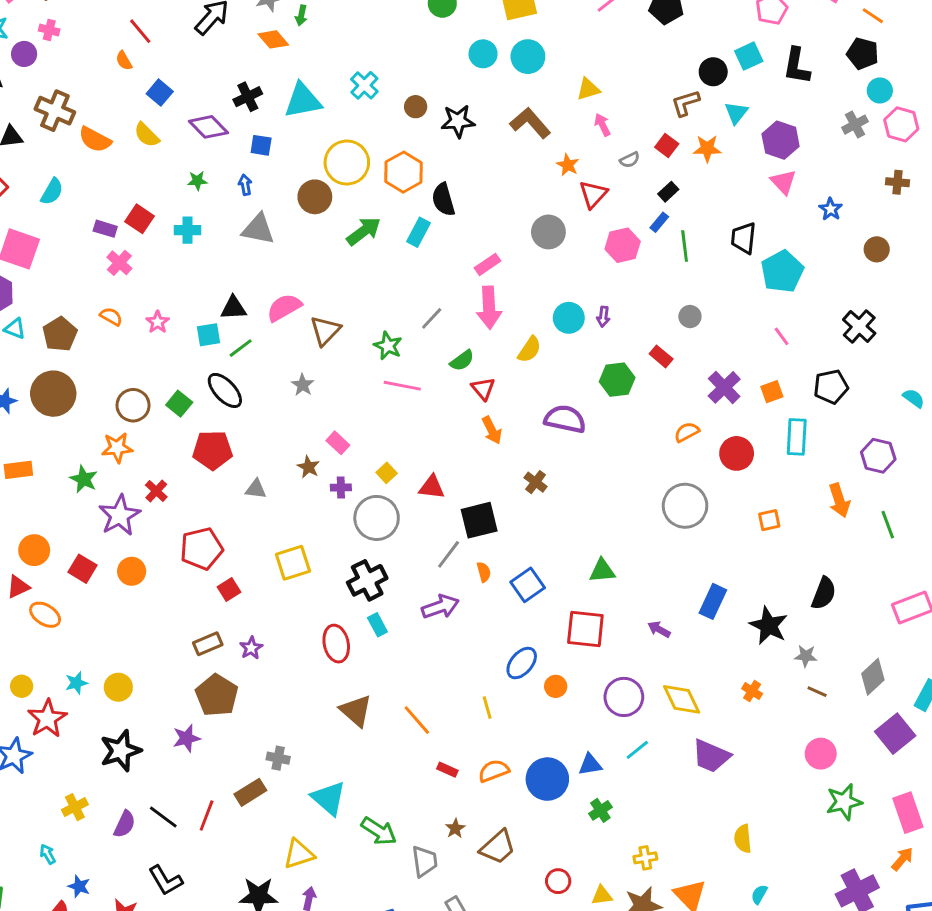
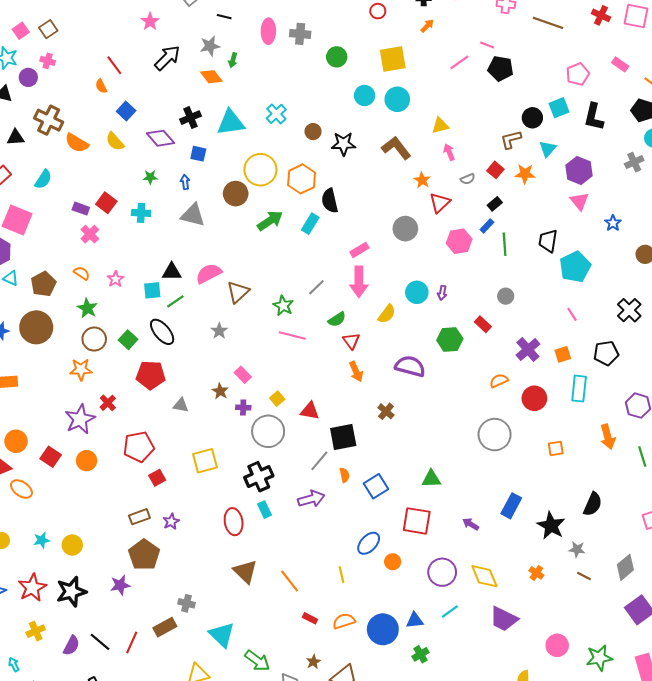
green star: (84, 479) -> (87, 308), moved
red star: (47, 719) -> (32, 588), moved
pink circle: (821, 754) -> (557, 645), moved

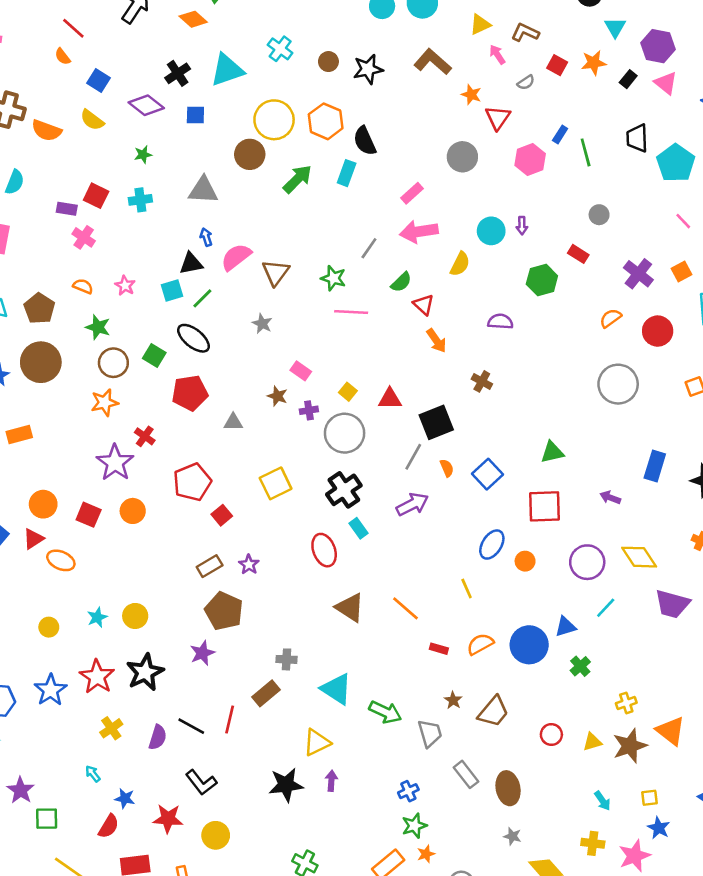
brown L-shape: (511, 140) -> (525, 32), moved, turned 50
blue arrow: (185, 182) -> (206, 237), moved
black rectangle: (495, 204) -> (628, 79), moved
pink arrow: (359, 282) -> (419, 232), turned 92
purple semicircle: (410, 366) -> (500, 322), size x0.7

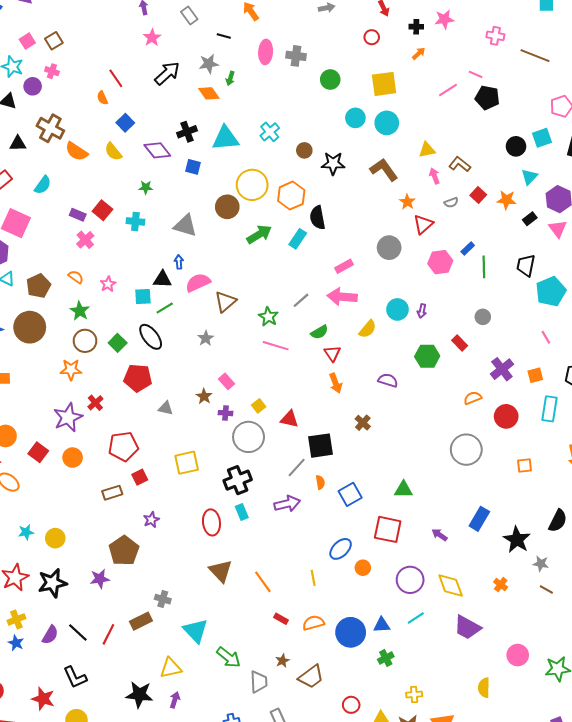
brown rectangle: (210, 566) -> (112, 493), moved
blue star: (125, 798) -> (16, 643), moved

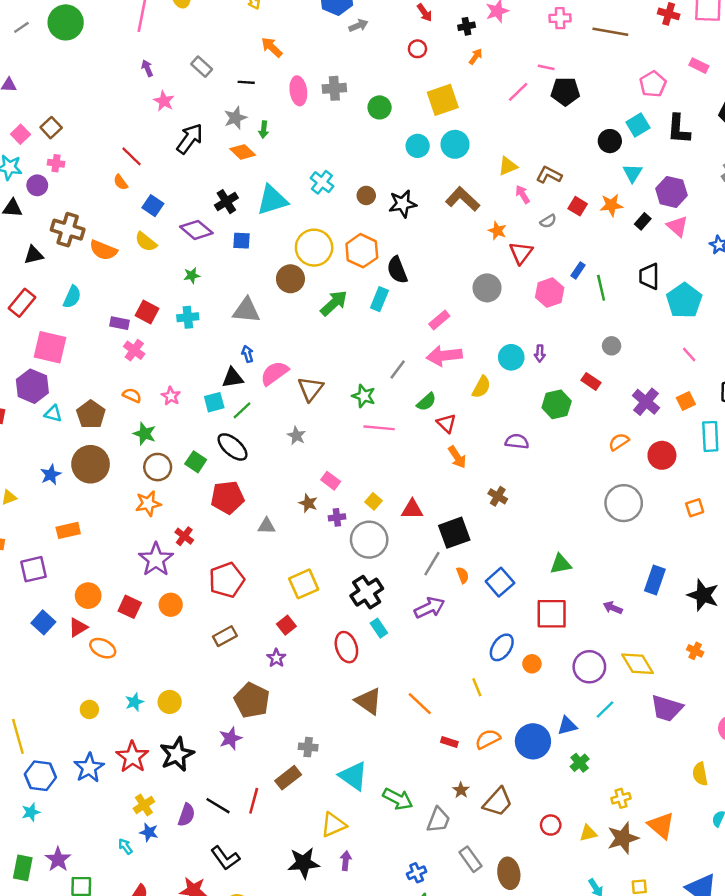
red square: (140, 477) -> (286, 625), moved
gray trapezoid: (259, 682) -> (438, 820), turned 35

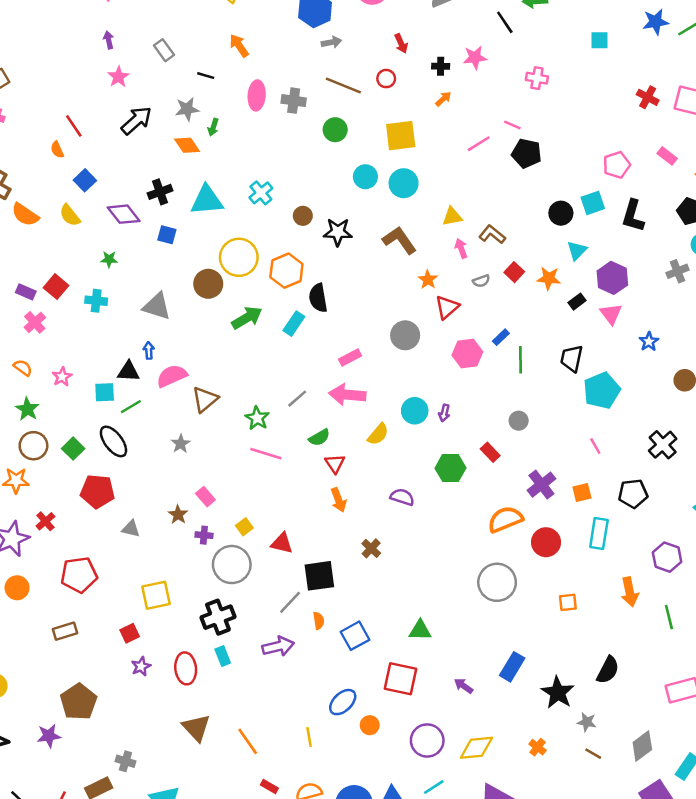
brown line: (610, 32) -> (343, 85), moved
orange semicircle: (619, 442) -> (505, 519), size x1.6
purple star: (276, 658) -> (141, 666), moved
yellow diamond: (637, 664) -> (476, 748), turned -76

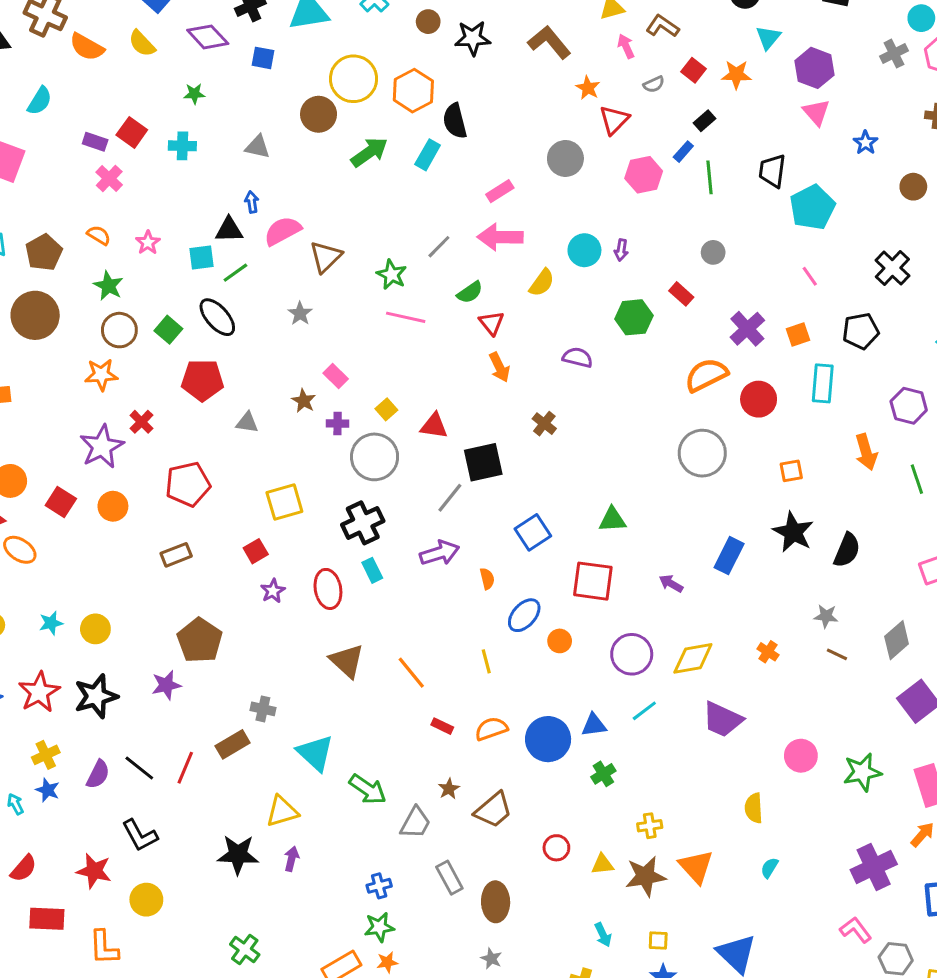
black rectangle: (577, 302) -> (705, 121), moved
gray triangle: (157, 306) -> (257, 147), size x0.7
orange semicircle: (319, 621) -> (487, 579), moved
black star: (558, 693) -> (793, 532), moved

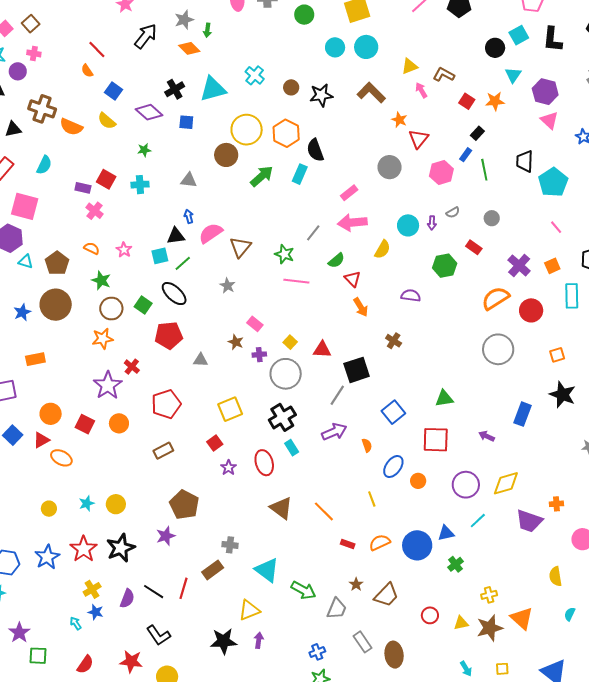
gray semicircle: (654, 84) -> (453, 212), moved
orange cross: (768, 652) -> (556, 504), moved, turned -32

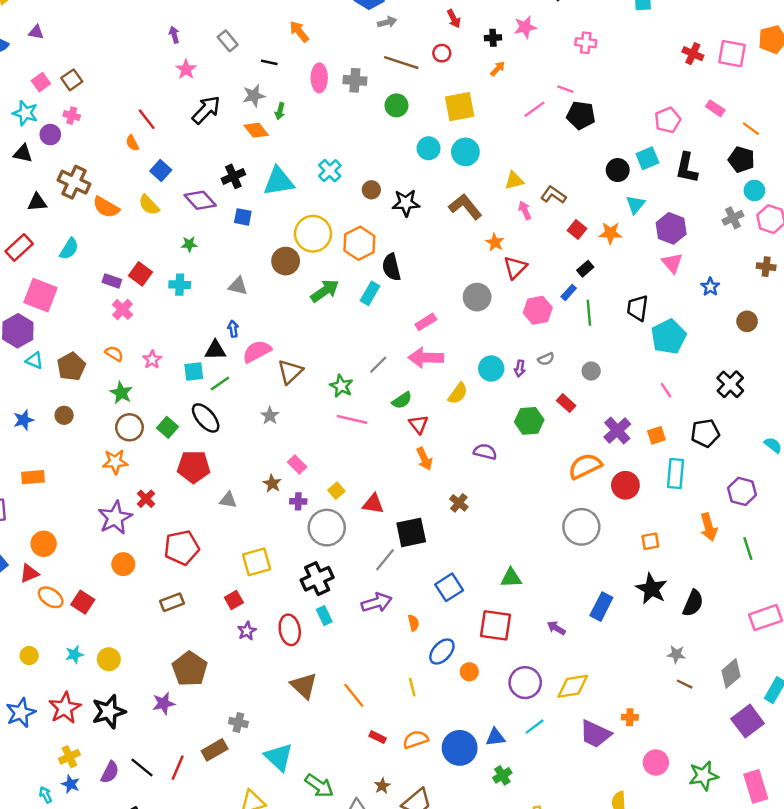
brown circle: (56, 305) -> (64, 415), size x0.5
red square: (85, 424) -> (83, 602), moved

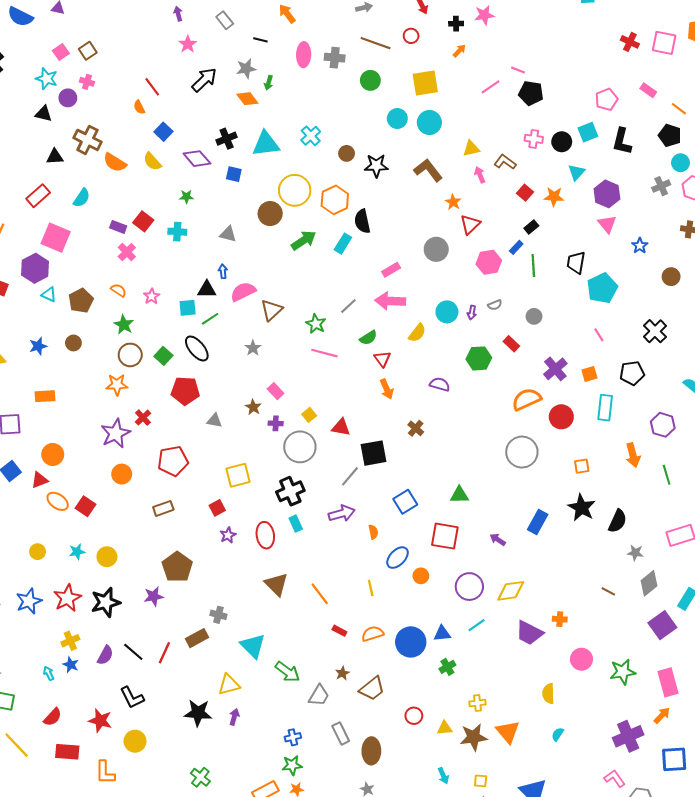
pink cross: (586, 43) -> (534, 139), moved
gray star: (676, 654) -> (635, 553), moved

